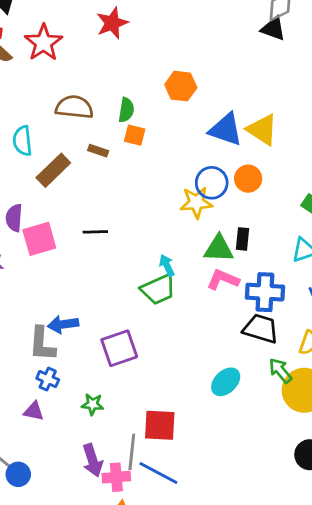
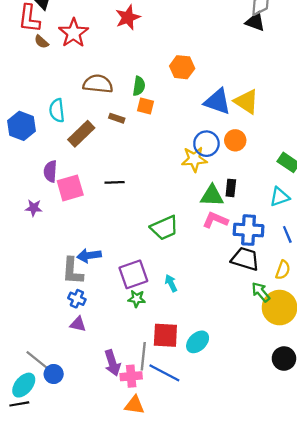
cyan arrow: (167, 266) -> (171, 283), moved
cyan ellipse: (226, 382) -> (198, 342), moved
green star: (93, 404) -> (137, 299), moved
purple triangle: (34, 411) -> (78, 324), moved

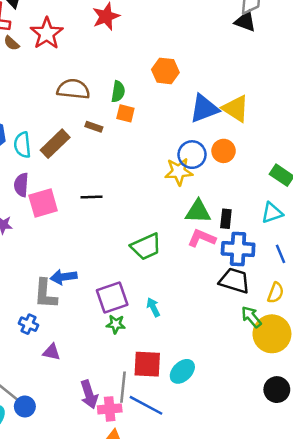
blue triangle: (218, 102) -> (204, 109), turned -40
cyan semicircle: (57, 110) -> (22, 145), moved
black rectangle: (231, 188) -> (226, 219), moved
blue cross: (77, 299) -> (28, 324), moved

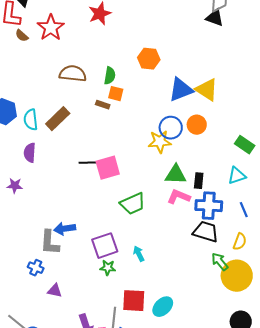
brown rectangle: (94, 127) -> (103, 105), moved
pink square: (43, 203) -> (108, 168), moved

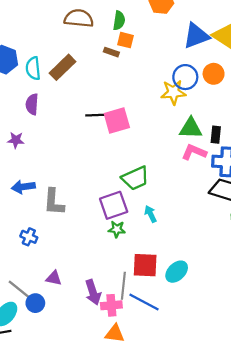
green trapezoid: (133, 204) -> (135, 178), moved
blue arrow: (65, 229) -> (23, 187), moved
blue cross: (36, 268) -> (29, 237), moved
purple triangle: (55, 291) -> (54, 278), moved

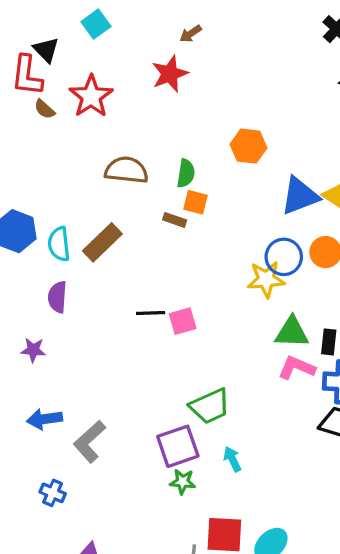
pink square: (117, 121) -> (183, 321), size x0.7
gray L-shape: (54, 202) -> (90, 441), turned 44

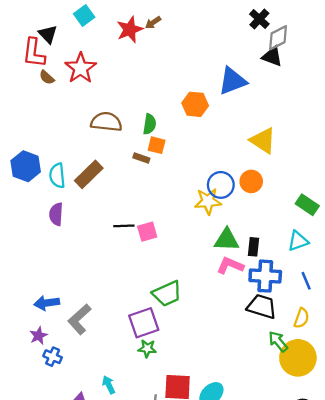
red star: (170, 74) -> (130, 30), moved
blue triangle: (300, 196) -> (232, 81), moved
purple star: (33, 350) -> (39, 336), moved, turned -30
cyan arrow: (232, 459) -> (109, 385), moved

